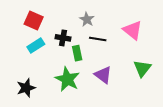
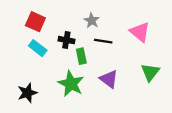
cyan rectangle: (36, 46) -> (38, 48), turned 70

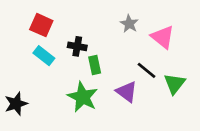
gray star: (92, 20) -> (129, 24), moved
black line: (103, 41) -> (147, 70), moved, turned 30
black star: (27, 93) -> (16, 104), moved

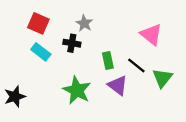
gray star: (129, 24) -> (84, 23), moved
green rectangle: (95, 65) -> (108, 61), moved

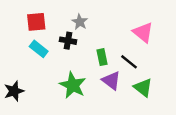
red square: (38, 23) -> (36, 22), turned -30
green triangle: (162, 78) -> (143, 88), moved, turned -30

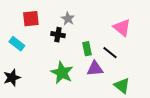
cyan rectangle: (39, 49) -> (17, 44), moved
purple triangle: (111, 81) -> (95, 69), turned -42
green triangle: (143, 88) -> (122, 86), moved

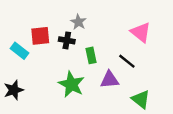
red square: (31, 19) -> (40, 36), moved
green rectangle: (87, 49) -> (91, 55), moved

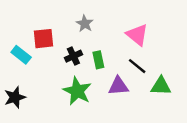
pink triangle: (141, 32) -> (137, 35), moved
black cross: (67, 40) -> (73, 56), moved, turned -35
green triangle: (141, 99) -> (161, 86), moved, turned -36

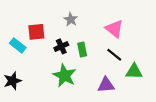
purple triangle: (118, 86) -> (106, 85), moved

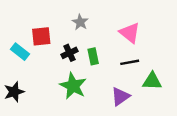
black line: (114, 55) -> (130, 62), turned -49
purple triangle: (106, 85) -> (120, 97), turned -30

